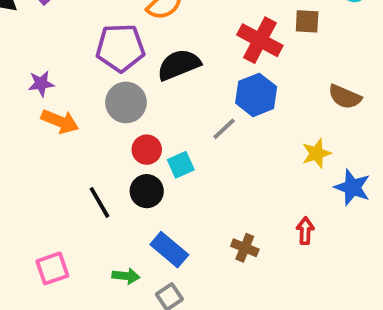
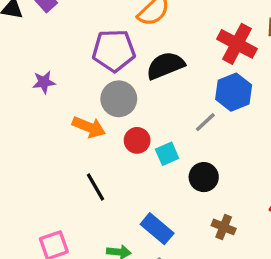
orange arrow: (60, 121) -> (89, 127), moved
black circle: (147, 191) -> (204, 177), moved

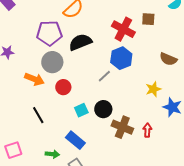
cyan square: (167, 154) -> (81, 110), moved
brown cross: (224, 227) -> (122, 127), moved, size x1.5

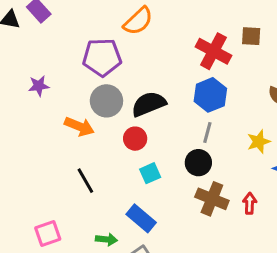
black semicircle: (80, 42) -> (149, 104), moved
gray line: (104, 76) -> (207, 133), moved, turned -32
red circle: (63, 87) -> (135, 139), moved
black circle: (103, 109) -> (198, 163), moved

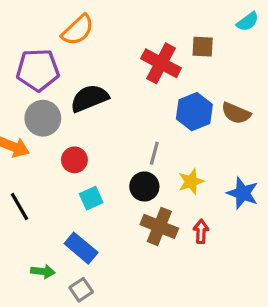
blue hexagon: (210, 95) -> (194, 112), moved
black semicircle: (149, 104) -> (89, 98), moved
yellow star: (259, 142) -> (191, 181), moved

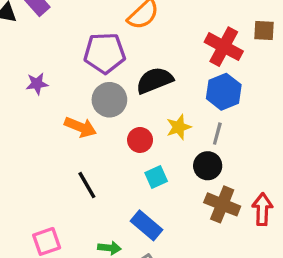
blue hexagon: (194, 112) -> (224, 92), moved
yellow star: (191, 181) -> (179, 127), moved
red arrow: (201, 231) -> (262, 209), size x1.4

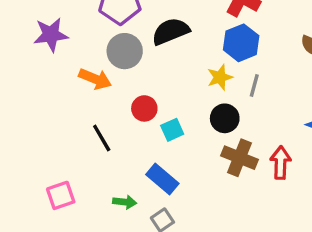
purple star: (37, 84) -> (51, 35), size x1.5
yellow star: (179, 127) -> (220, 77), moved
gray line: (217, 134) -> (254, 86), moved
red circle: (140, 140) -> (144, 108), moved

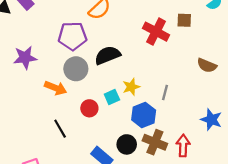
blue hexagon: (241, 43) -> (144, 115), moved
yellow star: (220, 77) -> (131, 87), moved
black circle: (225, 118) -> (127, 144), moved
cyan square: (172, 130) -> (112, 97), moved

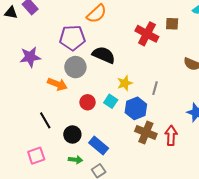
black semicircle: (107, 55) -> (104, 55), turned 45
cyan square: (112, 97) -> (111, 101), moved, turned -32
black line: (60, 129) -> (45, 120), moved
black circle: (127, 144) -> (72, 134), moved

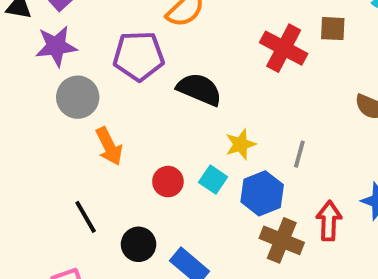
purple star: (30, 57) -> (56, 46), moved
gray circle: (75, 67) -> (78, 97), moved
orange arrow: (57, 84) -> (109, 146), turned 42
red arrow: (171, 136) -> (329, 221), moved

